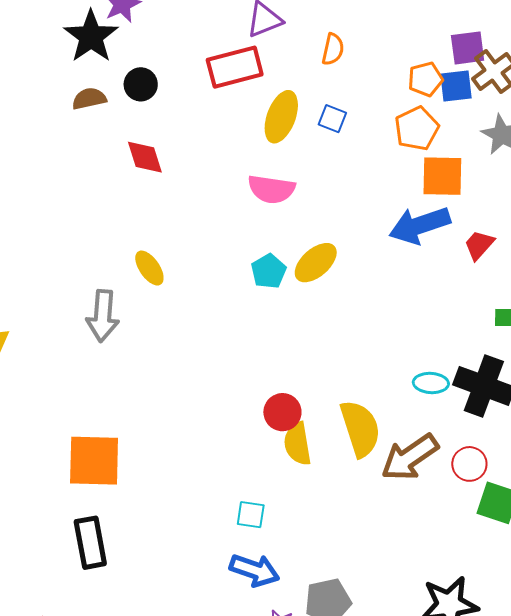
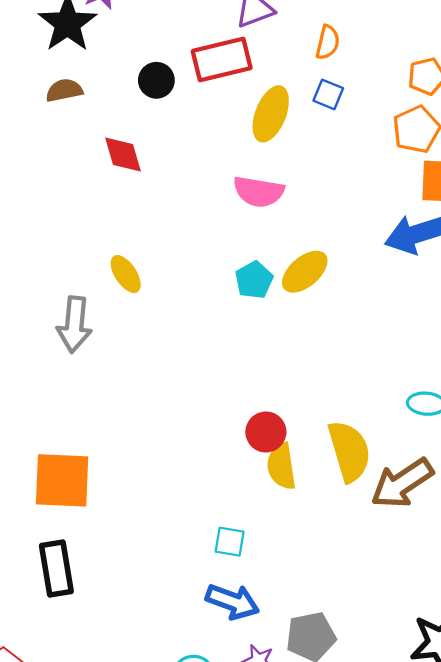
black circle: (141, 84) -> (156, 80), moved
blue square: (332, 119) -> (328, 94), moved

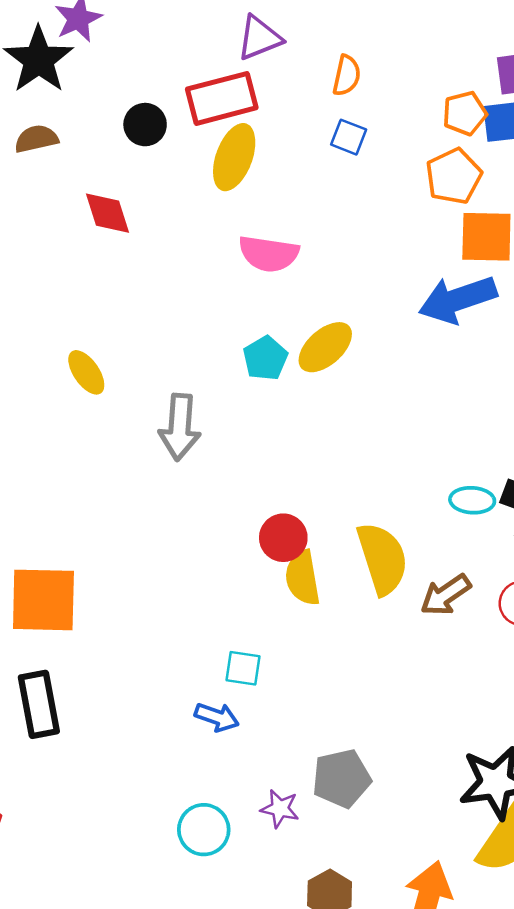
yellow ellipse: (271, 114) -> (234, 157), moved
yellow ellipse: (126, 274) -> (86, 372), moved
gray arrow: (74, 325) -> (180, 427), moved
brown arrow: (402, 483) -> (446, 595), size x0.7
blue arrow: (232, 602) -> (217, 717), moved, size x0.7

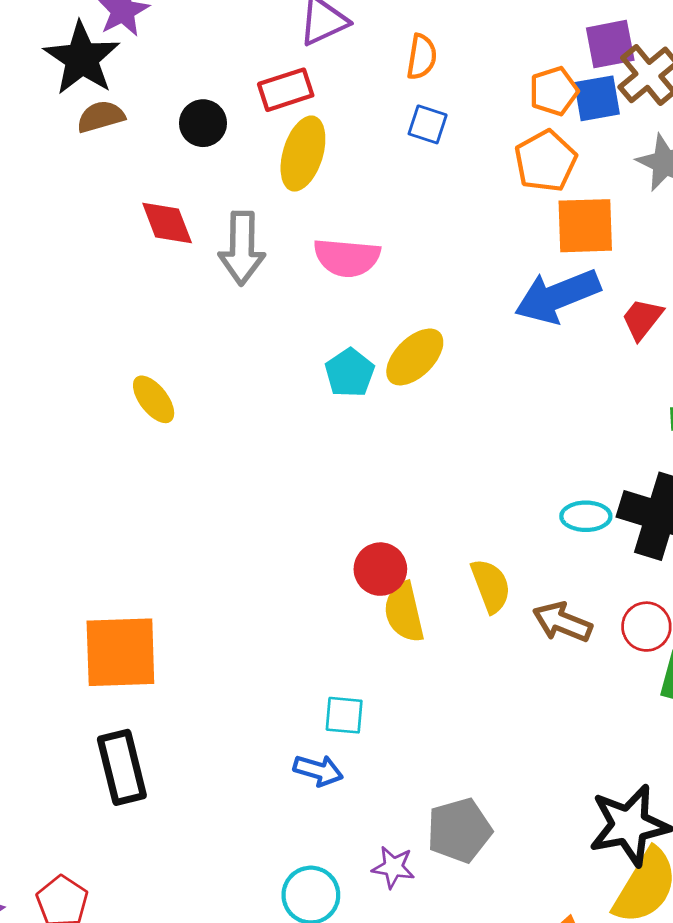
red rectangle: (222, 98) -> (286, 90), size x0.7
brown semicircle: (36, 139) -> (101, 117), moved
gray arrow: (180, 427) -> (242, 248), moved
yellow semicircle: (382, 558) -> (491, 586), size x0.7
brown arrow: (446, 595) -> (562, 622), turned 60

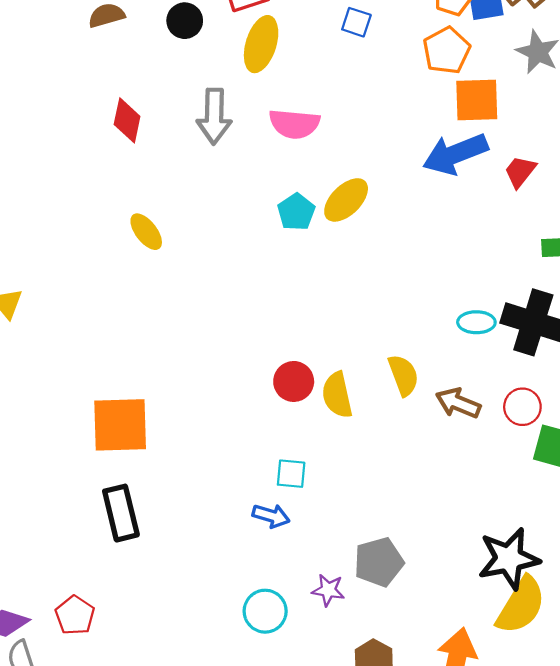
red diamond: (167, 223) -> (127, 120), moved, turned 33
red circle: (380, 569) -> (294, 381), moved

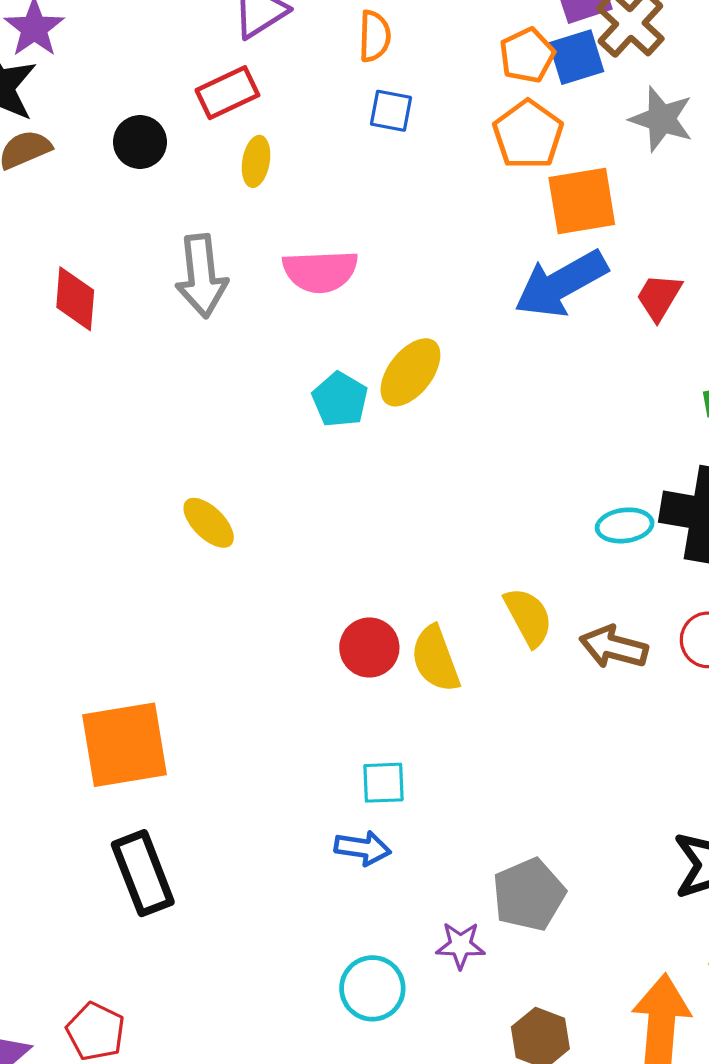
yellow ellipse: (261, 44) -> (256, 161), size x0.6
yellow ellipse: (146, 232) -> (209, 523), moved

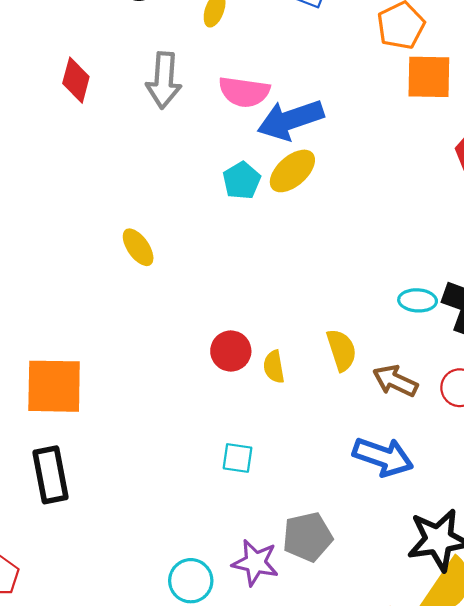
blue arrow: (561, 284) -> (290, 120), moved
yellow semicircle: (435, 659) -> (274, 367), size x0.7
cyan square: (383, 783) -> (238, 458), moved
blue arrow: (363, 848) -> (383, 457), moved, size x1.6
purple star: (460, 945) -> (255, 563), size x1.4

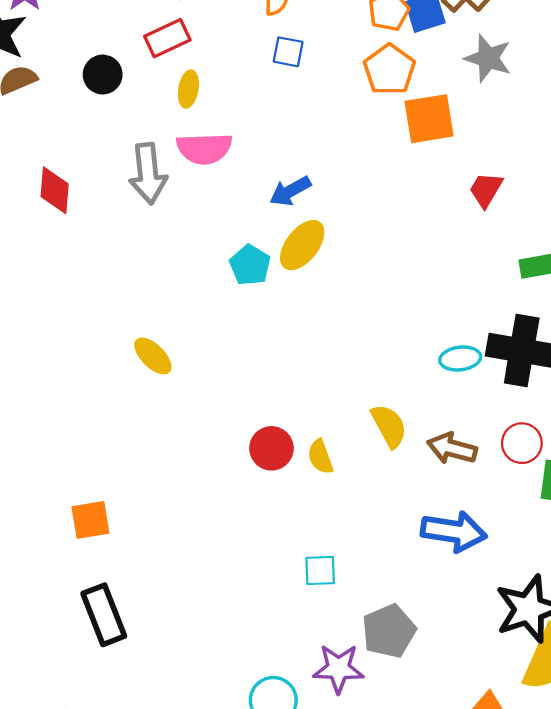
pink semicircle: (244, 92) -> (204, 148), moved
blue arrow: (290, 120) -> (290, 191), size x0.6
orange square: (54, 386) -> (90, 520), size x0.6
cyan square: (238, 458) -> (320, 571), moved

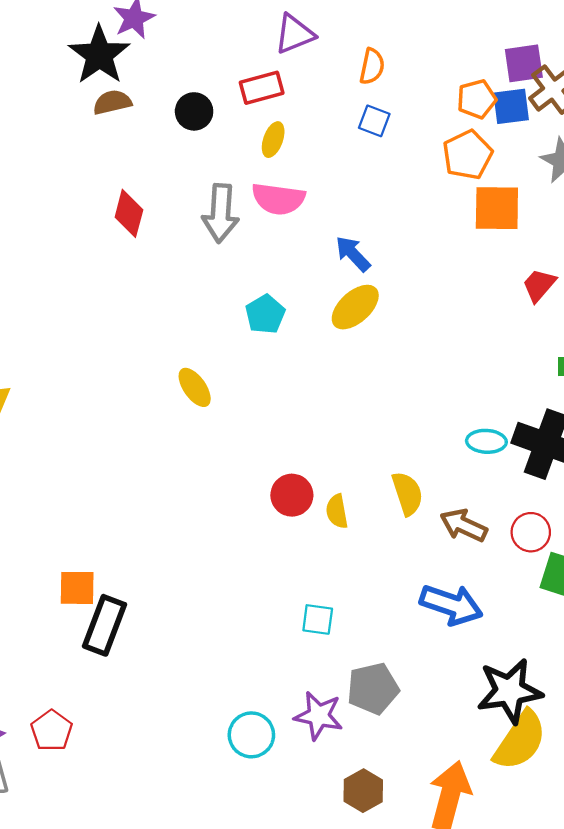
blue arrow: (290, 191) -> (353, 254), turned 66
cyan pentagon: (250, 265) -> (265, 314), moved
orange square: (90, 520) -> (77, 588), moved
black rectangle: (104, 615) -> (105, 625), turned 32

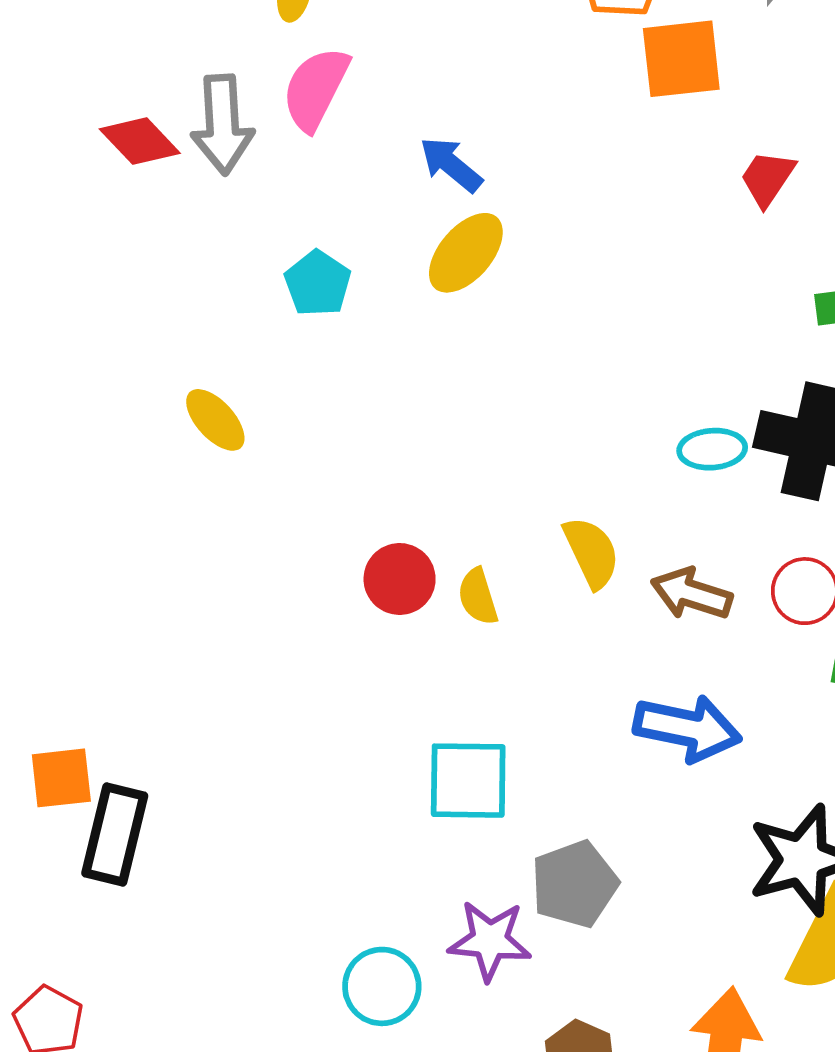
pink semicircle: (278, 199) -> (316, 89), turned 116
red diamond: (129, 213) -> (140, 141), moved, turned -51
cyan square: (318, 619) -> (468, 781), size x1.6

